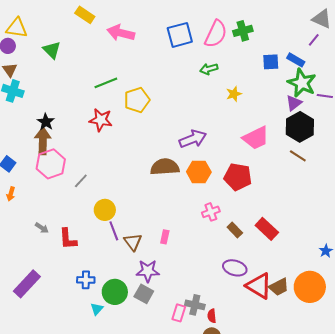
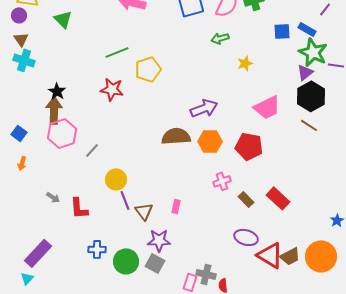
cyan triangle: (97, 309) -> (27, 278), moved

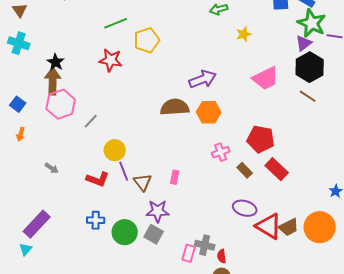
cyan cross: (24, 60) -> (19, 43), moved
red pentagon: (249, 146) -> (261, 139), moved
red L-shape: (79, 208) -> (98, 179), moved, turned -65

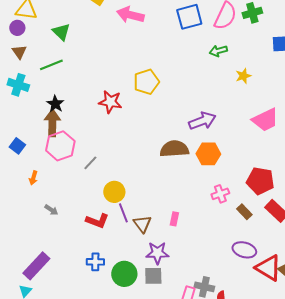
green line: (116, 23) -> (51, 65), moved
orange arrow: (21, 134) -> (33, 178), moved
gray square: (154, 234) -> (153, 276), turned -30

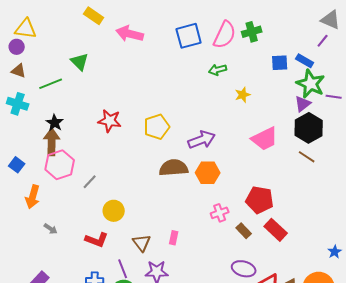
green triangle: (61, 32) -> (80, 62), moved
brown triangle: (19, 52) -> (19, 71), turned -35
yellow pentagon: (146, 82) -> (157, 127), moved
orange arrow: (33, 178) -> (33, 197), size x1.6
purple line: (123, 213) -> (123, 269), moved

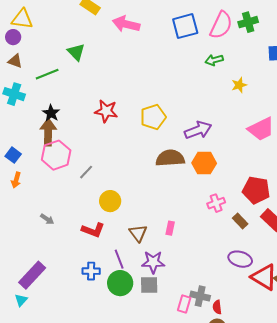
orange arrow: (33, 197) -> (16, 180), moved, size x0.7

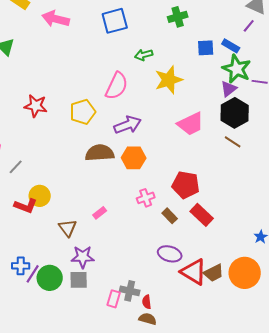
pink semicircle: (221, 25) -> (117, 86), moved
yellow star: (239, 85) -> (169, 80), size x1.8
pink rectangle: (170, 228) -> (100, 213), moved, turned 40
red L-shape: (93, 230) -> (26, 206), moved
purple line: (119, 259) -> (33, 274), moved, turned 54

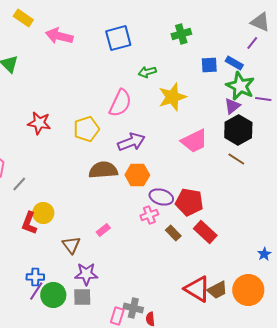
red L-shape: (26, 206) -> (29, 223), turned 90
purple ellipse: (170, 254) -> (161, 197), moved
blue cross: (21, 266) -> (35, 277), moved

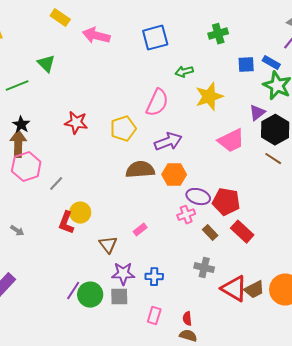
purple triangle: (232, 106) -> (257, 113), moved
blue cross: (35, 277) -> (154, 277), moved
gray cross: (133, 308) -> (204, 268), moved

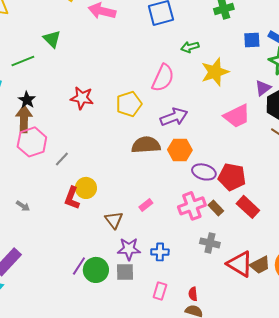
pink cross: (186, 215) -> (192, 206), moved, size x1.5

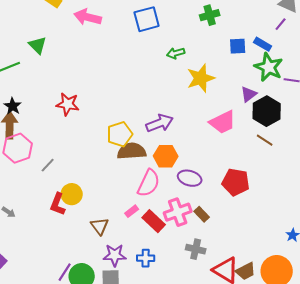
pink semicircle: (163, 78) -> (149, 183), moved
yellow pentagon: (129, 104) -> (120, 134), moved
red pentagon: (232, 177) -> (236, 182), moved
red rectangle: (248, 207) -> (154, 221), moved

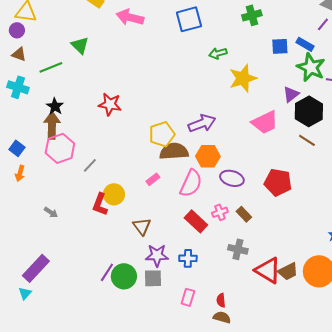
pink rectangle: (132, 211) -> (153, 179), moved
pink cross: (178, 212) -> (220, 212), size x0.6

